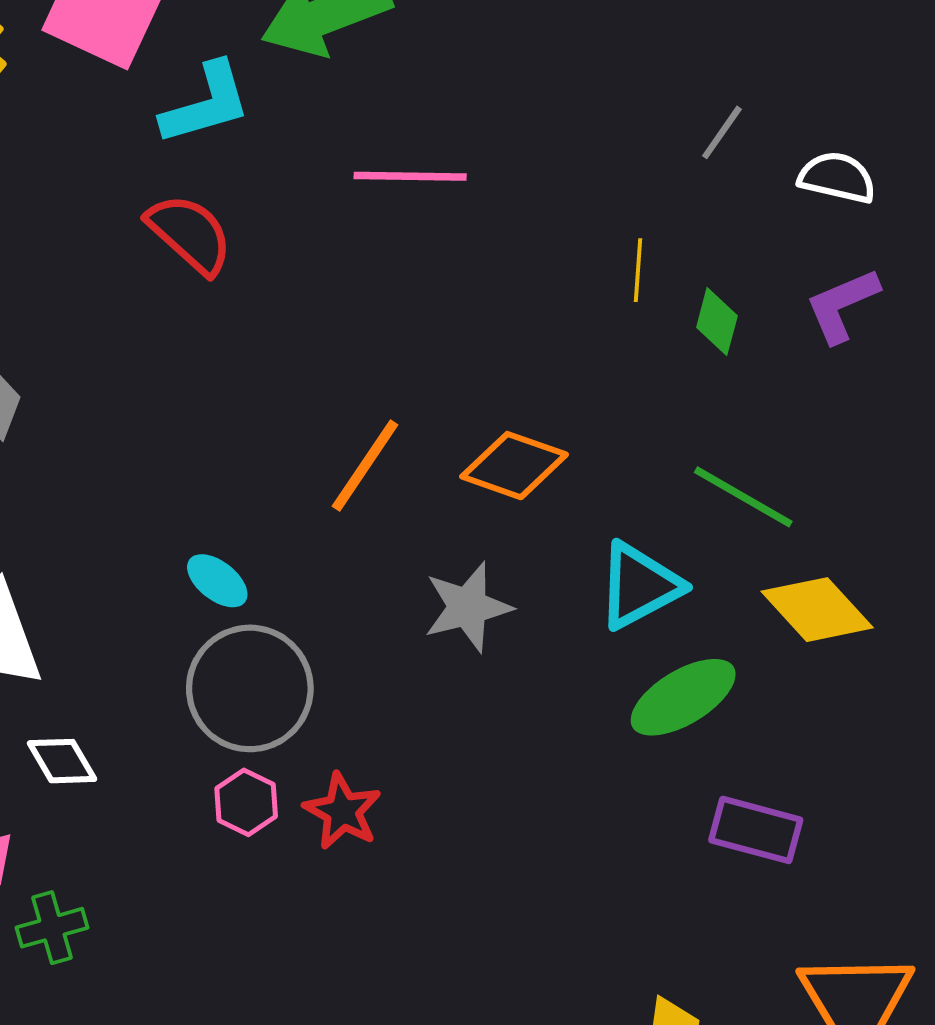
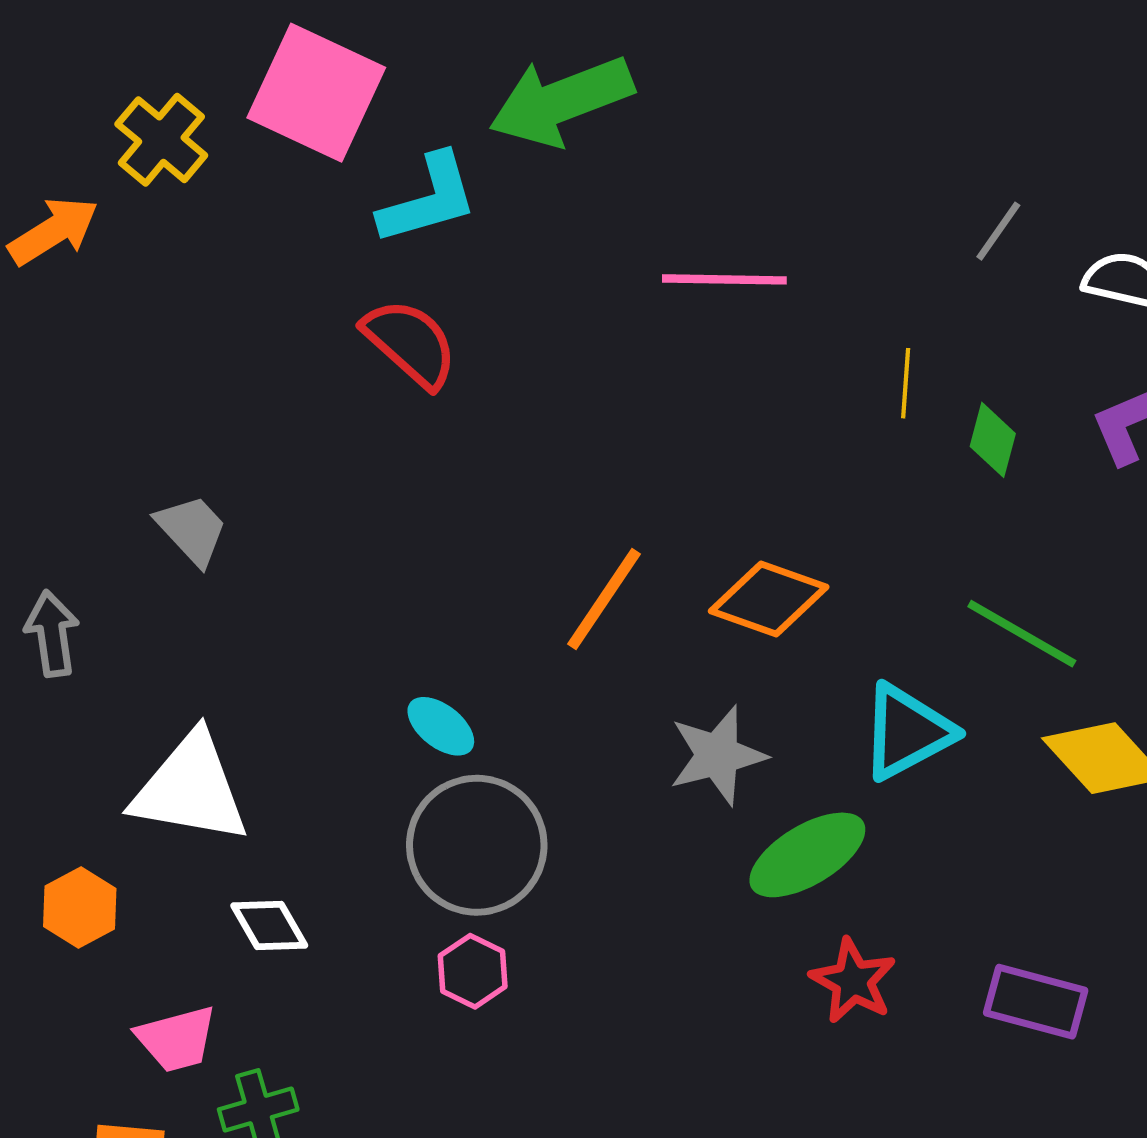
pink line: (410, 176) -> (724, 279), moved
green ellipse: (683, 697) -> (807, 855), moved
red star: (342, 811) -> (853, 981), moved

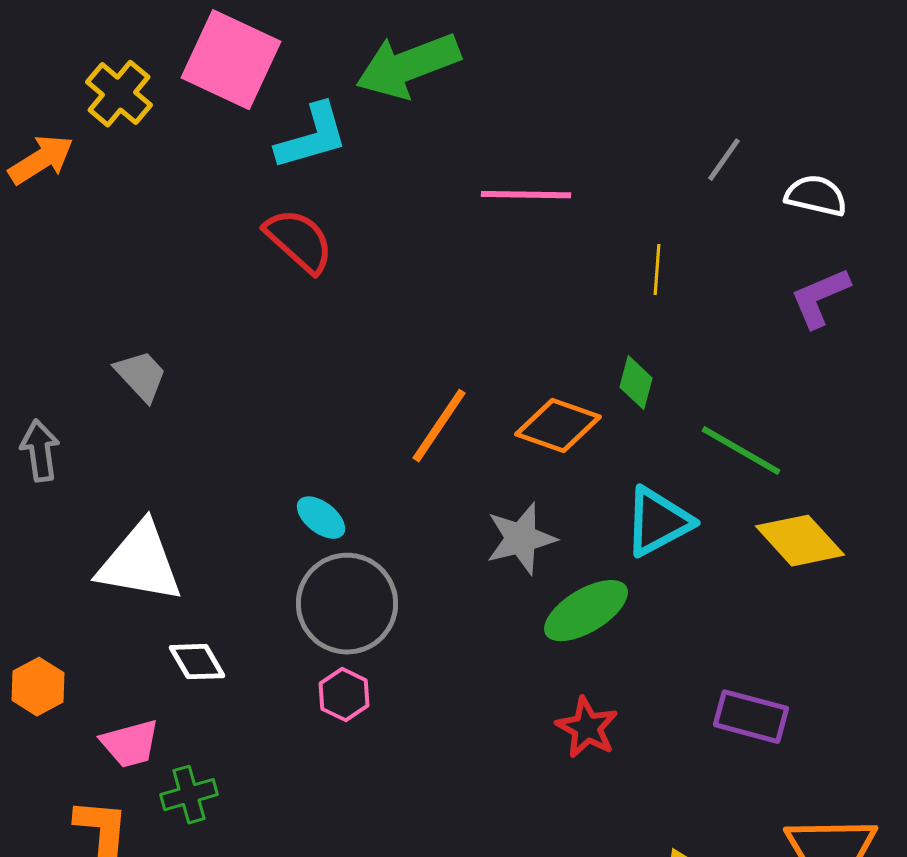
green diamond: (993, 440) -> (636, 383), moved
orange hexagon: (80, 908) -> (38, 687), moved
red star: (853, 981) -> (587, 728), moved

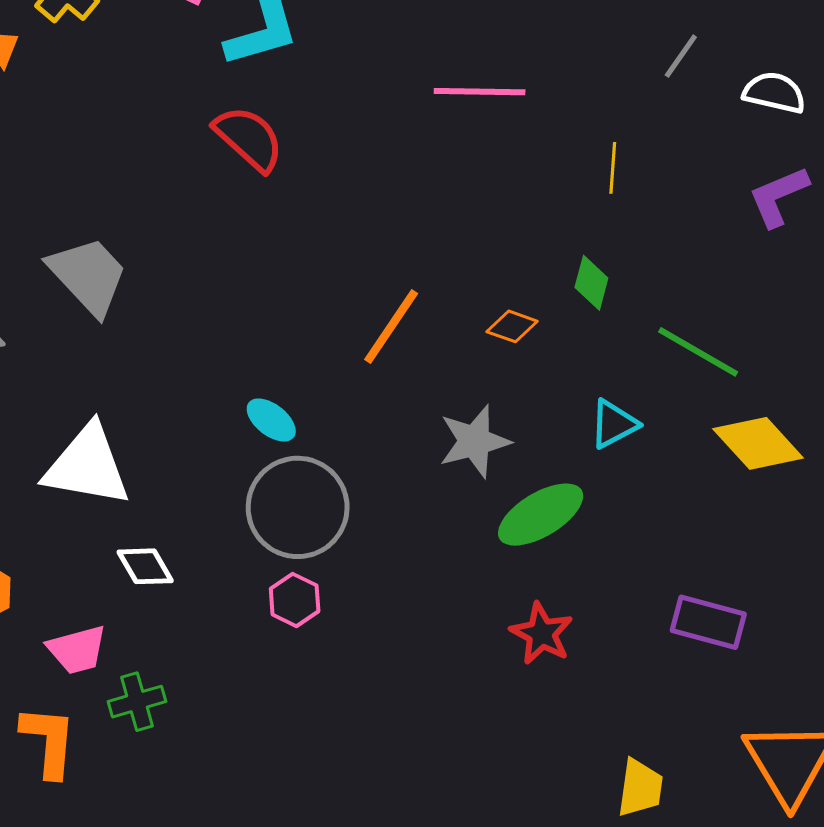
gray trapezoid: (141, 376) -> (88, 276), size x1.5
orange diamond: (558, 426) -> (512, 326), size x0.6
cyan triangle: (658, 522) -> (614, 424), size x0.7

